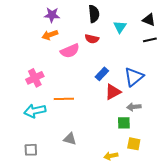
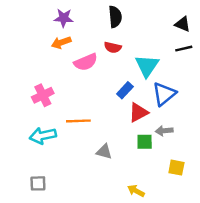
cyan triangle: (120, 27) -> (147, 66), moved, size x1.5
green square: (124, 123) -> (145, 142), moved
gray triangle: (70, 139) -> (104, 152), moved
yellow square: (134, 144) -> (176, 168), moved
yellow arrow: (111, 156) -> (136, 191), turned 40

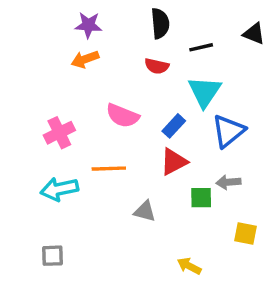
black line: (184, 49) -> (201, 47), moved
pink semicircle: (86, 62) -> (123, 116), moved, turned 45
red triangle: (138, 112) -> (174, 162), moved

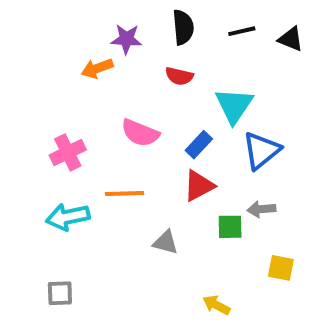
purple star: (88, 25) -> (126, 39), moved
black line: (201, 47) -> (242, 31), moved

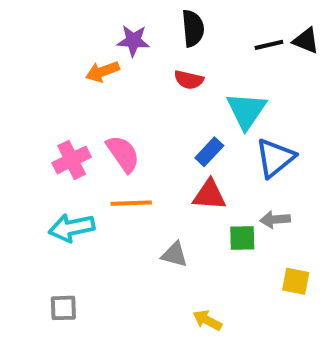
black line: (242, 31) -> (269, 45), moved
pink semicircle: (140, 133) -> (123, 154), moved, turned -147
red triangle: (199, 186) -> (209, 195), turned 32
yellow arrow: (216, 305) -> (207, 320), moved

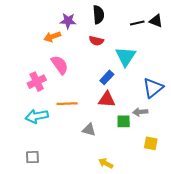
pink semicircle: (123, 154) -> (60, 65), moved
blue triangle: (275, 158) -> (153, 88), moved

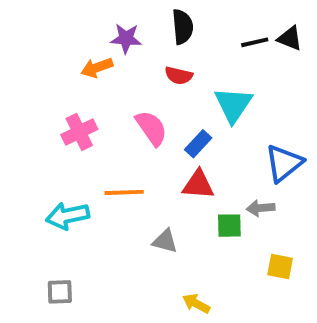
pink semicircle: (60, 65) -> (151, 128), moved
pink cross: (37, 82) -> (79, 132), moved

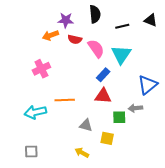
black line: (255, 42) -> (122, 26), moved
red semicircle: (179, 75) -> (75, 39), moved
pink semicircle: (151, 128) -> (96, 48), moved
yellow square: (280, 266) -> (107, 138), moved
yellow arrow: (196, 304) -> (82, 153), moved

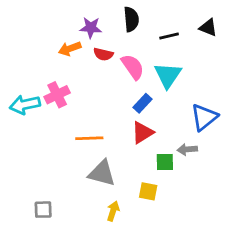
red triangle: (103, 96) -> (142, 133), turned -36
cyan arrow: (35, 112) -> (25, 105), moved
gray triangle: (86, 125) -> (102, 173), moved, size x1.5
yellow arrow: (82, 153) -> (113, 211), turned 80

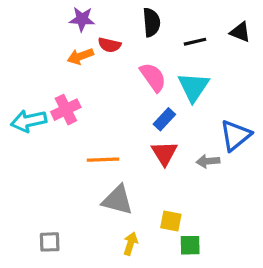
purple star: (91, 28) -> (82, 19), moved
red semicircle: (103, 54) -> (109, 45), moved
red triangle: (142, 133) -> (164, 153), turned -30
gray arrow: (187, 149) -> (208, 161), moved
green square: (165, 162) -> (190, 245), moved

